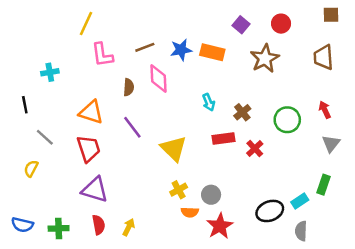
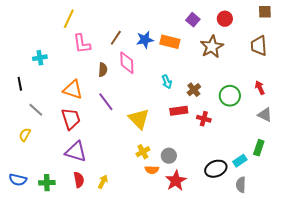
brown line: (145, 47) -> (116, 38), turned -35
gray triangle: (331, 143) -> (265, 115), turned -42
red cross: (255, 148) -> (204, 119), turned -32

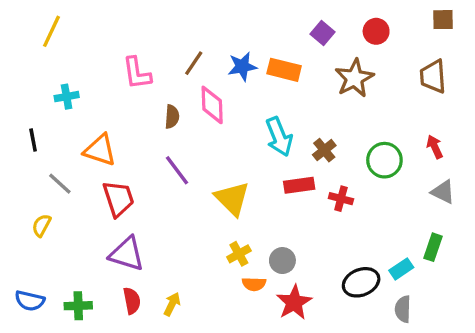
yellow line: (69, 19) -> (52, 31), moved
cyan arrow: (167, 82) -> (279, 137), size x1.6
orange triangle: (73, 90) -> (100, 150), moved

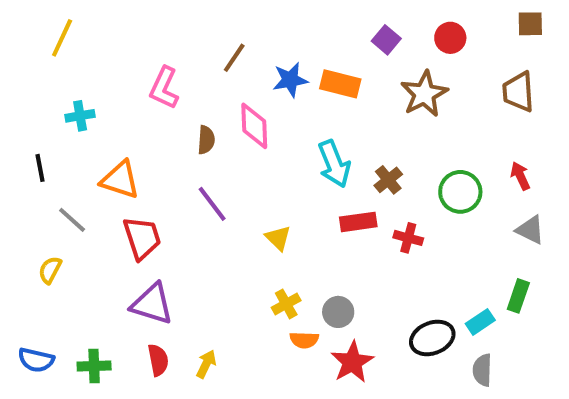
brown line: (194, 63) -> (234, 58), moved
pink L-shape: (137, 73) -> (164, 88), turned 33
yellow triangle: (232, 199) -> (278, 238), size x0.6

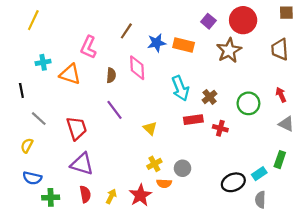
red circle: (450, 38) -> (243, 20), size x1.6
orange triangle: (120, 180) -> (70, 74), moved
blue semicircle: (36, 360) -> (32, 178), moved
red star: (352, 362) -> (140, 195), moved

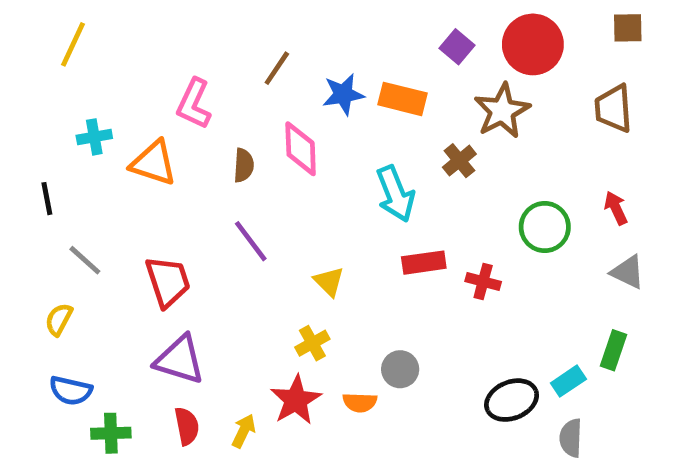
brown cross: (210, 97) -> (459, 161), moved
yellow cross: (154, 164) -> (312, 343), moved
red star: (140, 195) -> (296, 400), moved

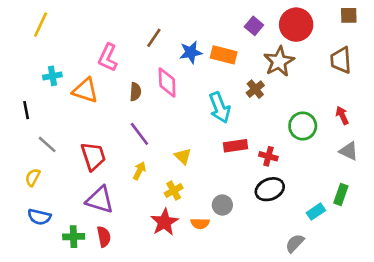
black ellipse: (512, 400) -> (270, 189), moved
yellow arrow: (244, 431) -> (139, 171), moved
green cross: (111, 433) -> (74, 237), moved
gray semicircle: (571, 438) -> (295, 243), moved, turned 42

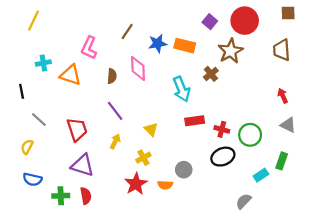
green circle: (303, 126) -> (250, 135), moved

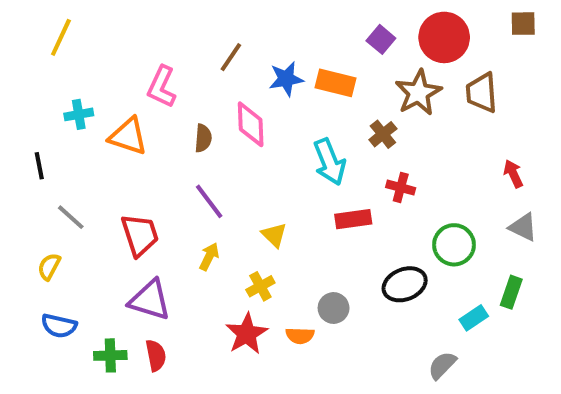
brown trapezoid: (282, 50) -> (482, 93), moved
red cross: (222, 129) -> (401, 188), moved

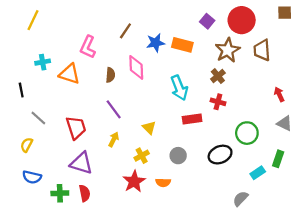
brown cross: (383, 134) -> (218, 76), moved
gray circle: (334, 308) -> (178, 156), moved

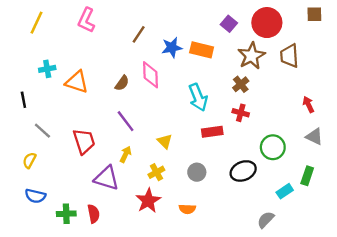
pink L-shape: (88, 47) -> (86, 20), moved
brown semicircle: (110, 75) -> (122, 83), turned 32
purple triangle: (81, 163) -> (107, 178), moved
orange semicircle: (163, 182) -> (187, 209), moved

